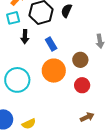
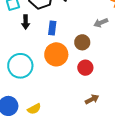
gray arrow: (100, 41) -> (101, 23), turned 80
blue rectangle: (51, 44) -> (52, 28), turned 40

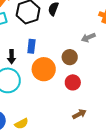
black arrow: (26, 22) -> (12, 57), moved
blue rectangle: (52, 28) -> (31, 46), moved

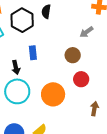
orange circle: (44, 69) -> (53, 94), moved
brown arrow: (79, 114) -> (94, 109), turned -40

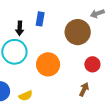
brown circle: (73, 55) -> (78, 32), size x1.6
red circle: (81, 79) -> (92, 64), moved

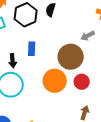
orange circle: (48, 64) -> (55, 81), moved
red circle: (92, 64) -> (82, 82), moved

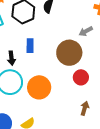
orange circle: (55, 81) -> (39, 87), moved

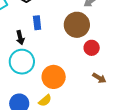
orange circle: (39, 87) -> (54, 77), moved
brown arrow: (85, 108) -> (99, 78), turned 112

